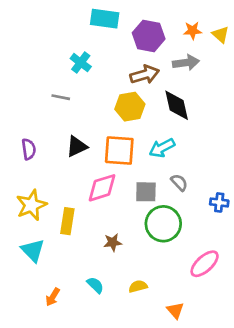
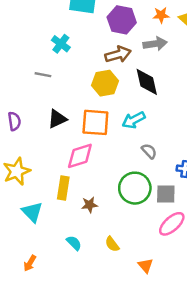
gray square: (146, 192) -> (166, 194), moved
yellow rectangle: (67, 221) -> (63, 188), moved
cyan triangle: (33, 250) -> (32, 212), moved
yellow semicircle: (138, 286) -> (112, 244), turned -112
orange arrow: (53, 297) -> (30, 263), moved

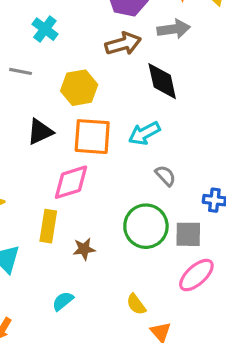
yellow hexagon: (105, 83) -> (79, 88), moved
cyan semicircle: (74, 243) -> (63, 301), turned -84
yellow semicircle: (112, 244) -> (136, 304), moved

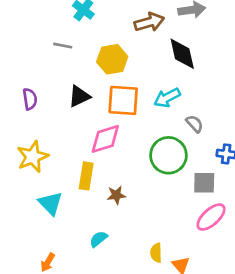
gray semicircle: (165, 176) -> (195, 124), moved
green circle: (146, 226) -> (168, 155), moved
yellow semicircle: (136, 304) -> (156, 253), moved, turned 36

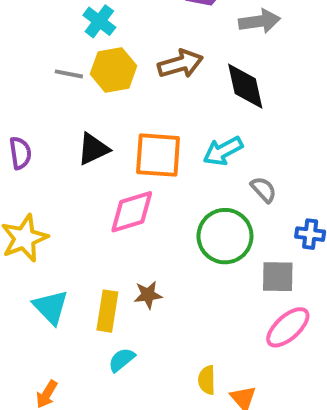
brown arrow: (149, 22) -> (180, 64), moved
yellow hexagon: (112, 59) -> (114, 70), moved
yellow rectangle: (86, 176) -> (107, 311), moved

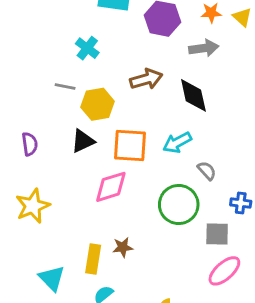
yellow hexagon: (114, 70) -> (98, 104), moved
cyan triangle: (51, 307) -> (52, 278), moved

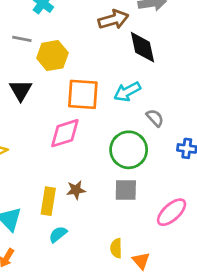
brown arrow: (146, 79) -> (113, 20), moved
black triangle: (83, 141) -> (21, 90), moved, turned -35
gray square: (217, 234) -> (126, 190), moved

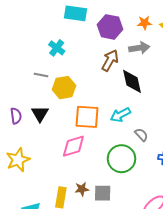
brown arrow: (113, 20) -> (110, 60), turned -45
gray square: (126, 190) -> (103, 193), moved

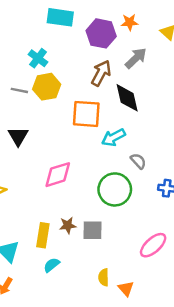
orange star: (145, 23) -> (130, 22), moved
gray arrow: (139, 48) -> (136, 58), turned -36
yellow hexagon: (64, 88) -> (47, 87), moved
orange square: (87, 117) -> (86, 114), moved

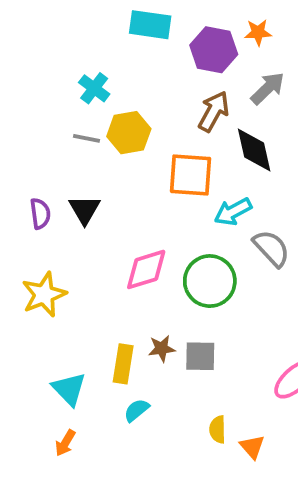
cyan cross: (38, 58) -> (94, 88), moved
gray semicircle: (138, 161) -> (271, 248), size x1.5
green circle: (115, 189) -> (210, 281), moved

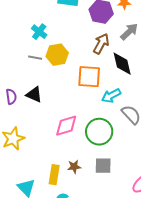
black triangle: (85, 210) -> (34, 95), turned -36
gray square: (200, 356) -> (103, 166), moved

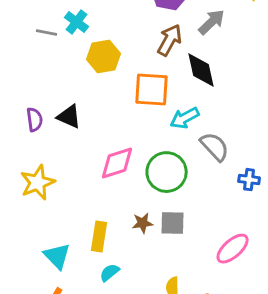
gray line: (35, 58) -> (47, 33), moved
brown star: (74, 167) -> (143, 223), moved

